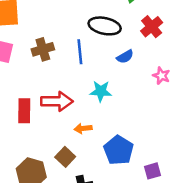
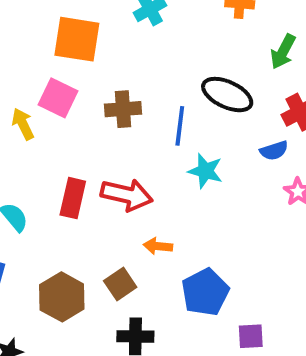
blue semicircle: (125, 57) -> (274, 151), moved
cyan star: (101, 91) -> (205, 171), moved

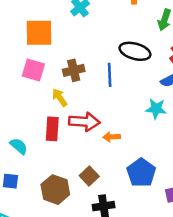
yellow arrow: (23, 124) -> (60, 98), moved
cyan star: (205, 171) -> (156, 109), moved
orange arrow: (158, 246) -> (112, 137), moved

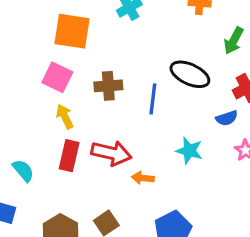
yellow arrow: (60, 98) -> (65, 116), moved
cyan star: (156, 109) -> (189, 151), moved

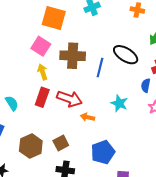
brown cross: (108, 86) -> (73, 56), size x1.4
blue semicircle: (227, 118) -> (146, 85), turned 112

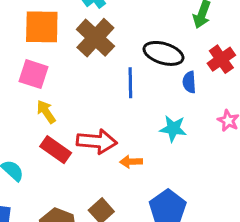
brown cross: (73, 56) -> (95, 38), moved, turned -35
blue semicircle: (146, 85) -> (189, 82), moved
red rectangle: (42, 97) -> (56, 150), turned -60

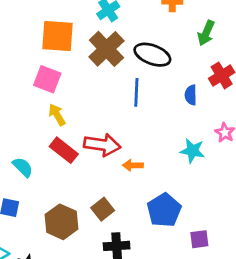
black ellipse: (163, 53) -> (152, 55), moved
cyan star: (173, 129) -> (192, 151), moved

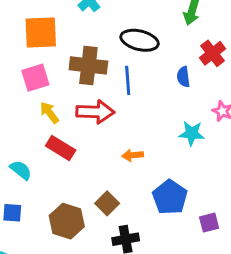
brown cross: (106, 49) -> (88, 65), moved, turned -33
pink square: (47, 79) -> (35, 78), turned -32
red arrow: (102, 145) -> (95, 112), moved

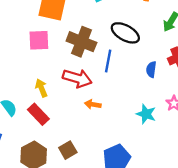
yellow arrow: (49, 113) -> (41, 88), moved
red rectangle: (61, 148) -> (38, 114), moved
orange arrow: (133, 155) -> (93, 104), moved

